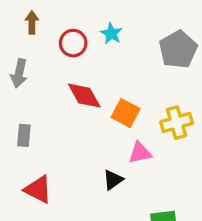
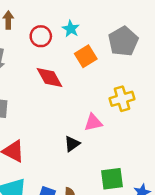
orange square: (126, 113) -> (86, 56), moved, turned 30

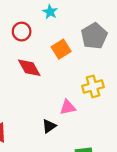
cyan star: (71, 29) -> (50, 12), moved

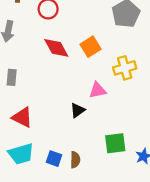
orange square: (61, 49) -> (91, 47), moved

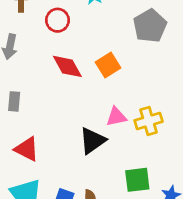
yellow cross: (125, 68) -> (149, 121), moved
black triangle: (78, 110) -> (93, 141), size x1.5

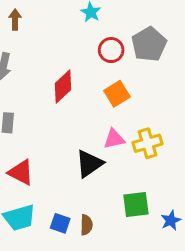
red circle: (58, 20) -> (111, 50), moved
orange square: (108, 65) -> (117, 94), moved
red diamond: (67, 66) -> (63, 86), turned 76

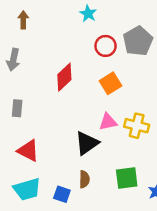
yellow cross: (148, 143) -> (137, 126), turned 30
brown semicircle: (86, 225) -> (84, 179), moved

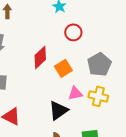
gray pentagon: (138, 41) -> (99, 64), moved
orange square: (110, 83) -> (63, 68), moved

